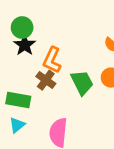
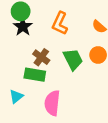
orange L-shape: (52, 60) -> (60, 23), moved
green rectangle: (18, 100) -> (35, 75), moved

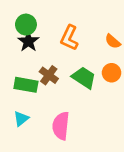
green trapezoid: (73, 59) -> (84, 78), turned -30
green rectangle: (35, 75) -> (26, 85), moved

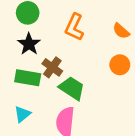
black star: (28, 41) -> (29, 44), moved
green trapezoid: (84, 78) -> (72, 88), moved

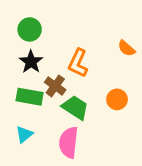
orange L-shape: (74, 27) -> (78, 63), moved
orange circle: (120, 65) -> (117, 99), moved

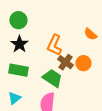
brown cross: (55, 86) -> (65, 62), moved
orange circle: (117, 99) -> (83, 63), moved

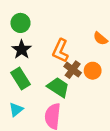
green rectangle: (18, 70) -> (20, 78), turned 48

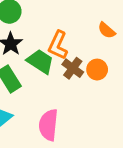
green trapezoid: (58, 87) -> (40, 61), moved

